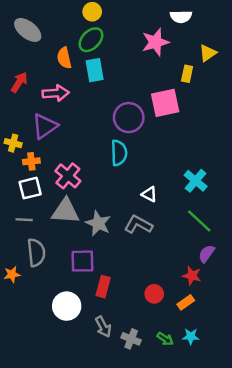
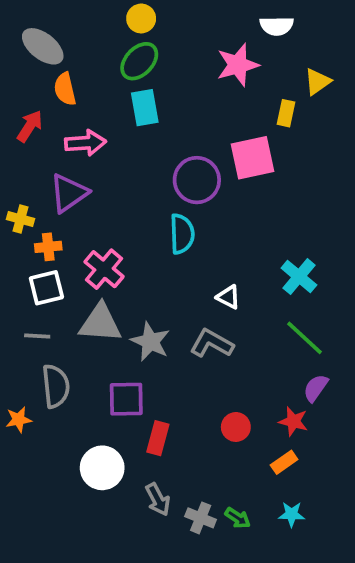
orange semicircle: (64, 58) -> (65, 89), moved
red circle: (154, 294) -> (236, 427), moved
green arrow: (165, 339) -> (238, 518), moved

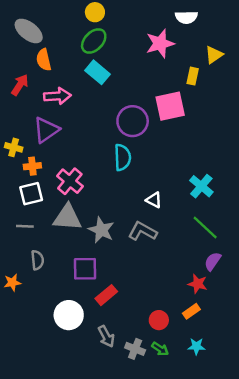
cyan rectangle: (145, 108) -> (97, 72), turned -40
gray semicircle: (56, 386) -> (37, 260), size x0.7
red circle: (236, 427) -> (159, 320), moved
red rectangle: (158, 438) -> (106, 295), turned 35

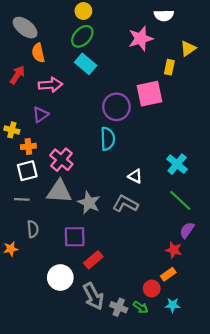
purple triangle: (46, 130) -> (40, 115), size x0.7
red circle: (159, 320) -> (152, 289), moved
gray arrow: (106, 336) -> (93, 296), size x1.4

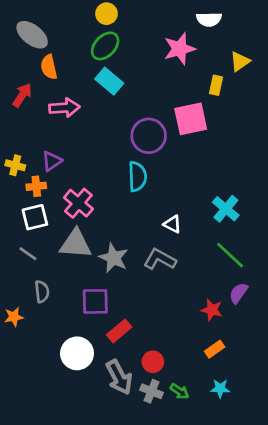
purple triangle: (40, 115) -> (52, 161), moved
gray line: (22, 199) -> (28, 254), turned 32
red star: (174, 250) -> (212, 310), moved
red circle: (152, 289) -> (153, 362), moved

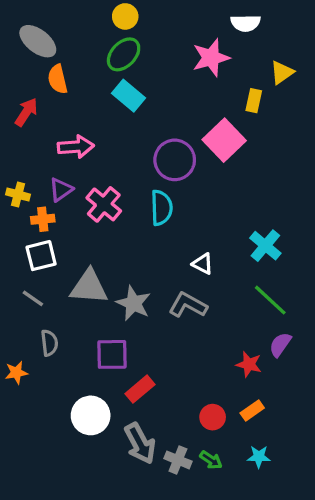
pink arrow: (64, 108) -> (76, 147), moved
pink square: (191, 119) -> (224, 140), turned -32
pink cross: (78, 203) -> (104, 204), moved
red circle: (153, 362) -> (213, 417), moved

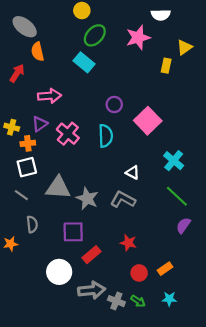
green ellipse: (124, 54) -> (95, 35), moved
pink square: (224, 140) -> (148, 121), moved
purple circle: (175, 160) -> (114, 104), size x0.6
red star: (249, 364) -> (128, 243), moved
gray arrow: (140, 443) -> (92, 290), turned -68

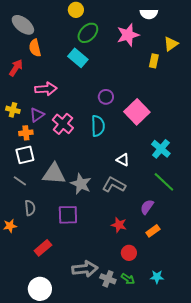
yellow cross: (12, 127) -> (13, 110), moved
purple semicircle: (183, 225) -> (147, 207), moved
red rectangle: (92, 255) -> (43, 248), moved
orange rectangle: (165, 269) -> (153, 231), moved
white circle: (59, 272) -> (40, 289), moved

